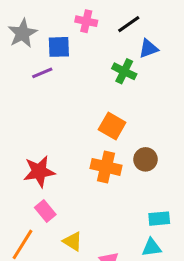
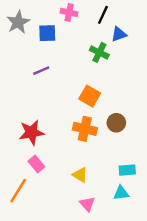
black line: (129, 24) -> (103, 15), turned -30
purple line: (42, 73) -> (41, 71), moved
yellow triangle: (73, 241) -> (80, 175), moved

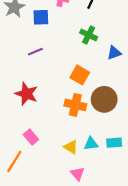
blue triangle: (119, 34) -> (114, 53), moved
brown circle: (116, 123) -> (104, 99), size x1.5
red star: (32, 132) -> (26, 94), moved, turned 30
cyan triangle: (121, 193) -> (91, 144), moved

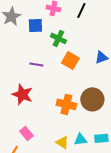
green cross: (89, 35) -> (58, 38), moved
purple line: (35, 52) -> (36, 64), moved, turned 32
orange square: (80, 75) -> (70, 60), moved

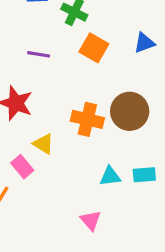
yellow triangle: (62, 142) -> (43, 144), moved

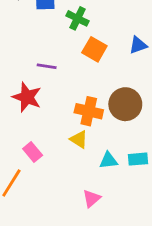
purple line: (39, 54) -> (47, 66), moved
yellow triangle: (43, 144) -> (79, 139), moved
pink triangle: (91, 220) -> (92, 198), turned 30

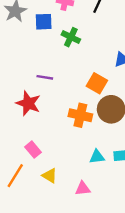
orange square: (94, 49) -> (97, 83), moved
yellow triangle: (79, 139) -> (50, 176), moved
pink triangle: (92, 198) -> (83, 189), turned 35

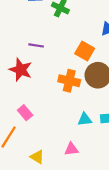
yellow triangle: (50, 176) -> (37, 157), moved

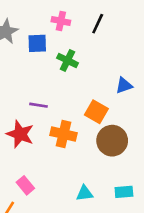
orange cross: (69, 81) -> (64, 134), moved
cyan triangle: (85, 119) -> (85, 193), moved

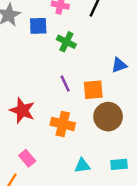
purple line: (39, 105) -> (65, 84), moved, turned 56
orange square: (96, 112) -> (93, 90), turned -35
orange cross: (64, 134) -> (63, 124), moved

